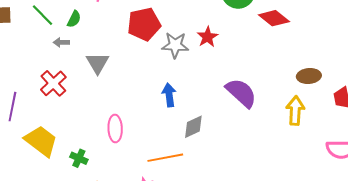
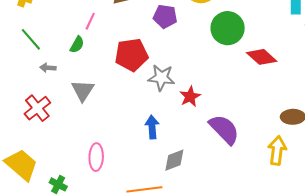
green semicircle: (74, 19) -> (77, 45), moved
red star: (207, 37) -> (190, 97), moved

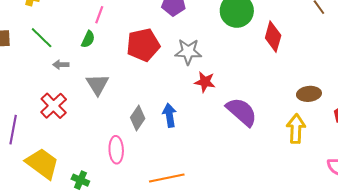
red diamond: (262, 57) -> (273, 37), turned 68
gray star: (161, 78) -> (188, 52), moved
red star: (190, 97) -> (205, 82), turned -30
gray diamond: (174, 160) -> (138, 118), moved, turned -30

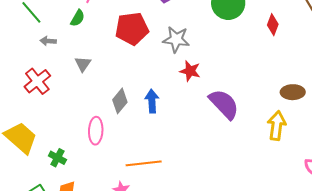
red diamond: (273, 37) -> (273, 25), moved, size x0.7
gray triangle: (97, 84) -> (83, 64), size x0.7

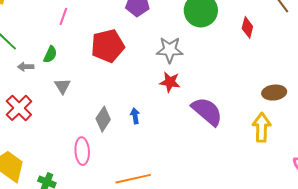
green semicircle: (78, 18) -> (50, 54), moved
gray star: (176, 39) -> (170, 50), moved
blue arrow: (152, 101) -> (135, 116), size x0.7

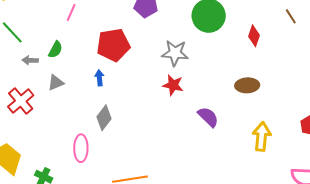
gray triangle: (63, 86) -> (56, 83), moved, turned 36
brown ellipse: (274, 93) -> (247, 85), moved
purple semicircle: (207, 111) -> (208, 117), size x0.7
blue arrow: (135, 116) -> (99, 78), moved

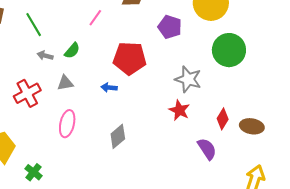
red diamond: (254, 36) -> (223, 119), moved
blue arrow: (99, 78) -> (109, 88), turned -91
gray diamond: (104, 118) -> (118, 136), moved
pink ellipse: (81, 148) -> (67, 124), moved

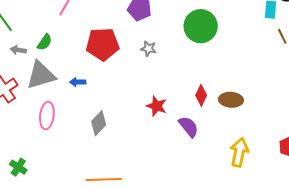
gray star: (188, 79) -> (148, 49), moved, size x0.6
gray triangle: (65, 83) -> (41, 75), size x1.8
blue arrow: (109, 88) -> (78, 82), moved
red star: (179, 110) -> (157, 106), moved

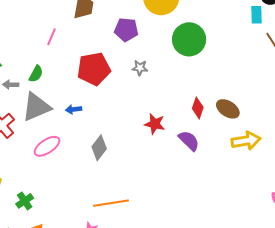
brown ellipse: (231, 100) -> (228, 109), turned 35
pink ellipse: (47, 115) -> (47, 146), turned 56
yellow arrow: (239, 152) -> (246, 141), moved, turned 76
green cross: (18, 167) -> (25, 201), turned 30

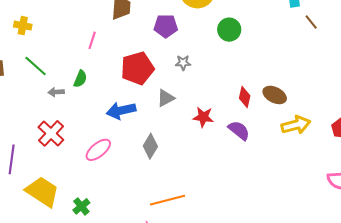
green circle: (189, 39) -> (229, 30), size x0.7
gray triangle: (36, 107) -> (166, 98), moved, size x0.6
blue arrow: (74, 109) -> (121, 111), size x1.8

